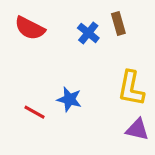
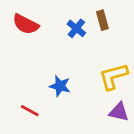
yellow L-shape: (131, 88) -> (113, 76), turned 64
red line: (35, 112) -> (30, 111), moved

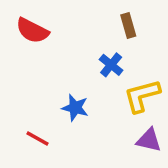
blue cross: (76, 28) -> (111, 65), moved

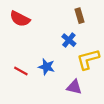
red line: (37, 139) -> (21, 71), moved
purple triangle: (149, 140) -> (74, 87), moved

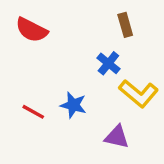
yellow L-shape: (88, 59) -> (139, 93), turned -125

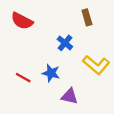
blue cross: (108, 63) -> (65, 43), moved
purple triangle: (117, 137) -> (70, 96), moved

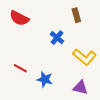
blue star: (51, 73) -> (45, 79), moved
purple triangle: (70, 96) -> (80, 88), moved

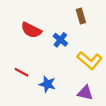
red semicircle: (19, 18) -> (31, 30), moved

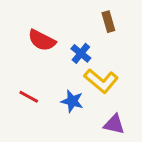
yellow L-shape: (90, 60) -> (101, 81), moved
blue star: (47, 84) -> (72, 101), moved

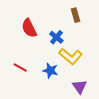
red semicircle: (42, 40) -> (29, 28), turned 36
purple triangle: (114, 124) -> (80, 87), turned 42

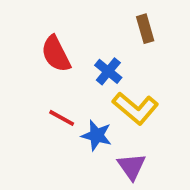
red line: (20, 67) -> (62, 118), moved
purple triangle: (80, 87) -> (132, 166), moved

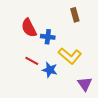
blue cross: (108, 71) -> (48, 37), moved, turned -32
purple triangle: (132, 166) -> (85, 84), moved

